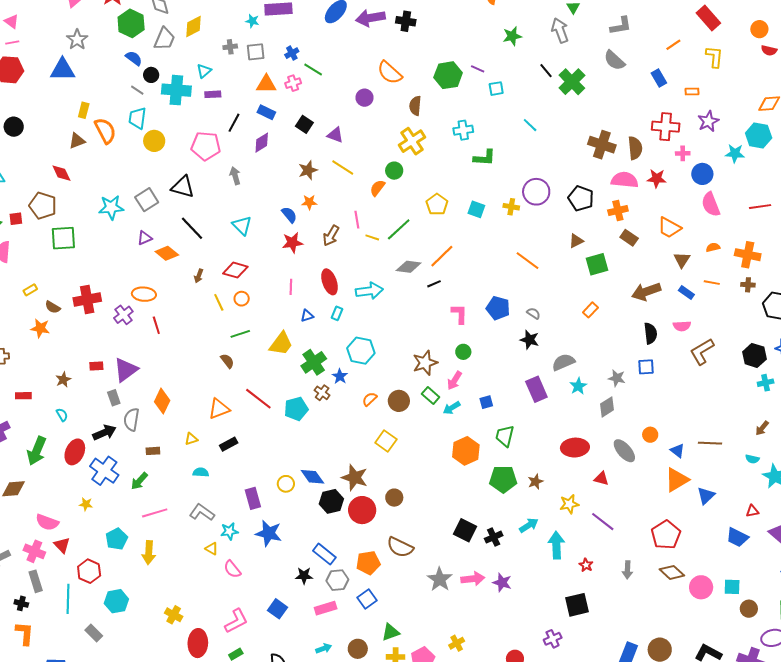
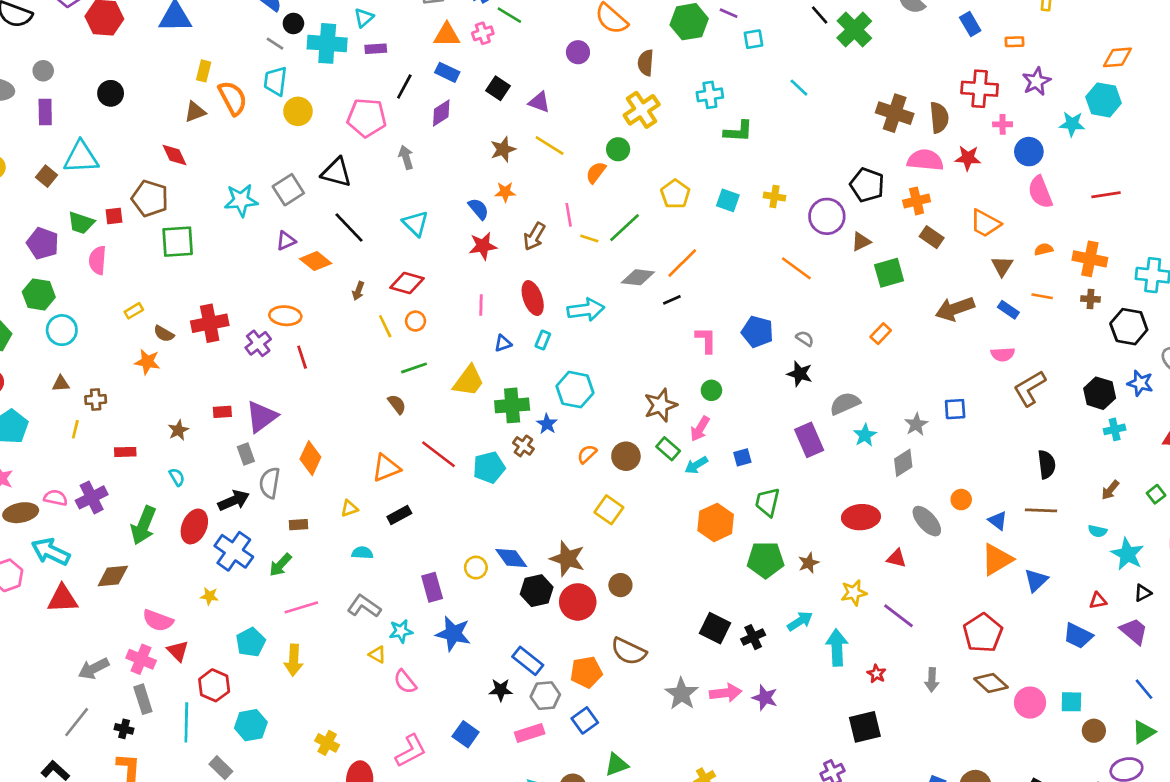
purple circle: (536, 192) -> (827, 216), moved
black semicircle: (650, 333) -> (1047, 464), moved
green cross: (314, 362) -> (512, 405), turned 30
gray star: (617, 378) -> (916, 424), turned 30

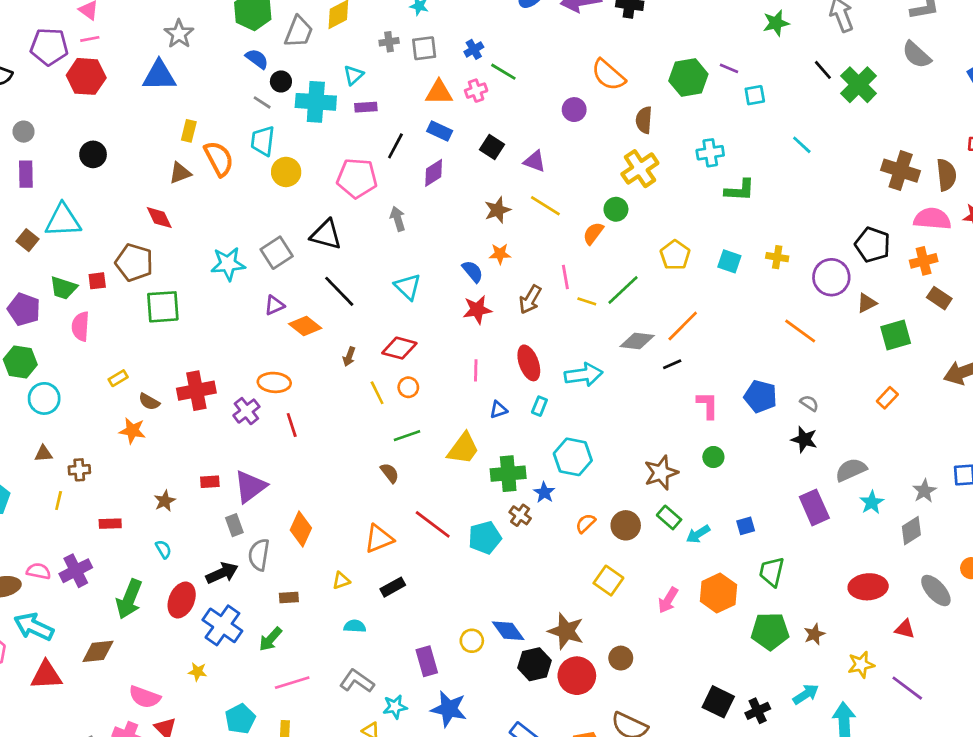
pink arrow: (700, 429) -> (668, 600), moved

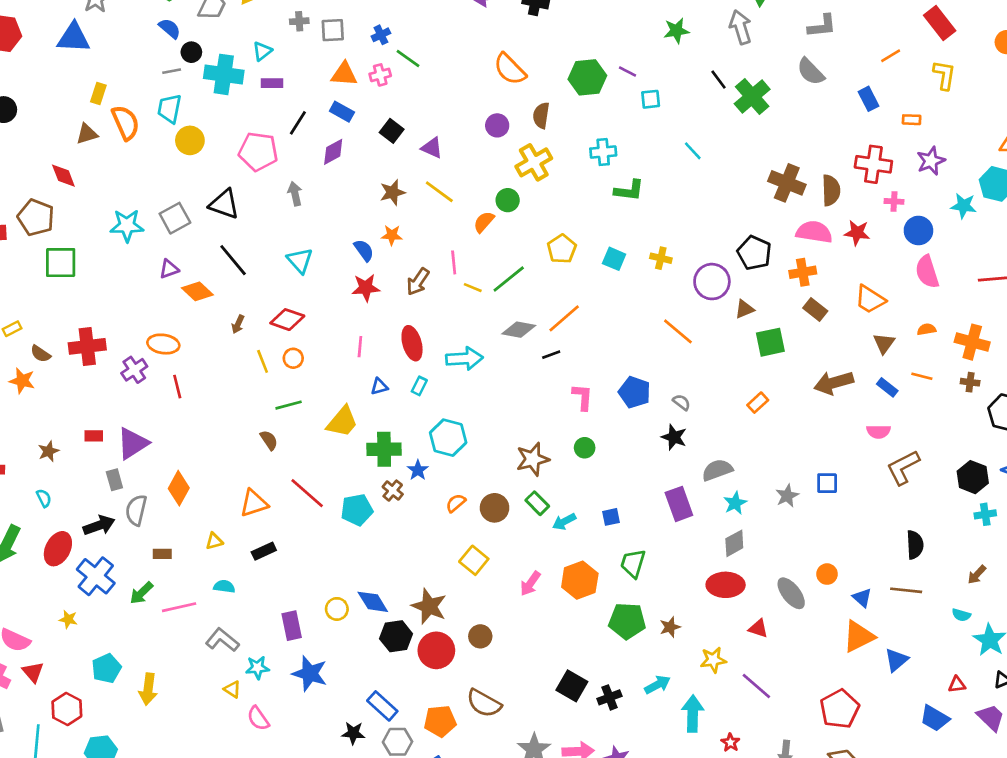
gray line: (262, 102) -> (172, 71), turned -48
purple circle: (574, 110) -> (497, 125), moved
gray diamond: (911, 531) -> (734, 543), moved
pink line: (292, 683) -> (179, 607), moved

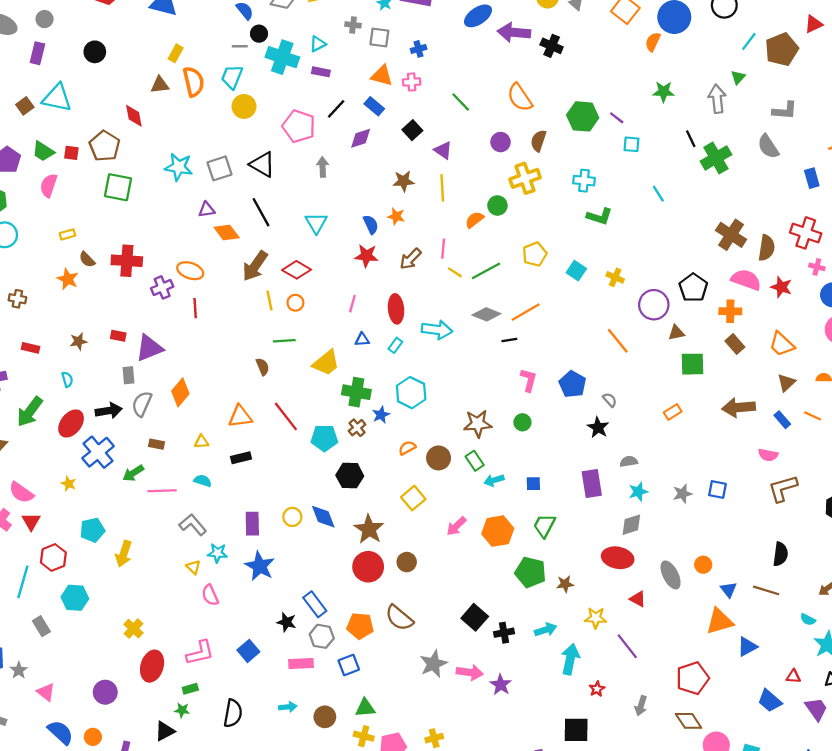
green line: (408, 58) -> (461, 102), moved
yellow line: (439, 192) -> (442, 188), turned 40
brown arrow: (238, 324) -> (255, 266), size x2.0
gray semicircle: (717, 470) -> (629, 461), size x0.7
black hexagon: (396, 636) -> (350, 476), moved

